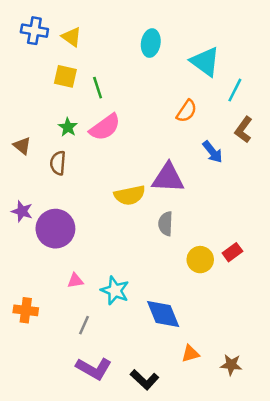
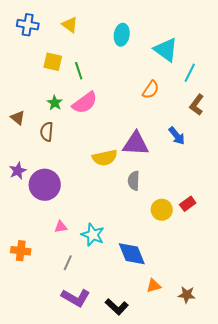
yellow triangle: (72, 37) -> (70, 25), moved
blue arrow: (213, 152) -> (177, 136), moved
purple star: (22, 211) -> (18, 171), turned 30

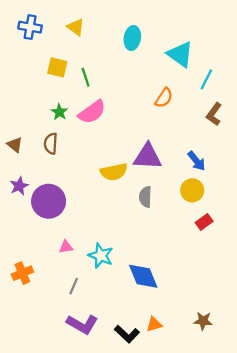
brown triangle: (18, 118) -> (15, 145), moved
blue arrow: (177, 136) -> (197, 161), moved
yellow circle: (162, 210) -> (192, 190), moved
orange cross: (21, 251) -> (22, 273), turned -30
orange triangle: (154, 286) -> (154, 324), moved

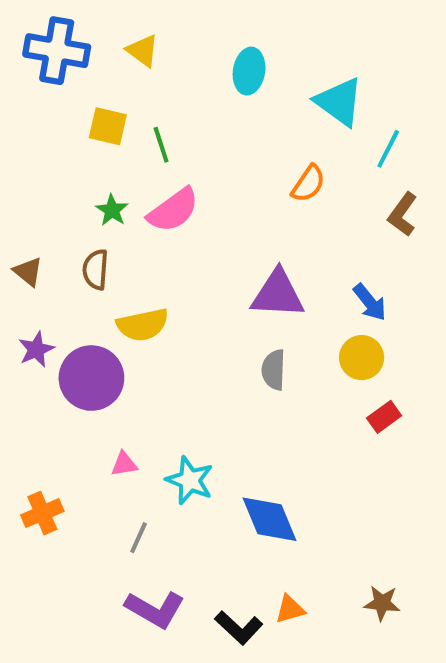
blue cross: (30, 27) -> (57, 51), size x1.4
yellow semicircle: (114, 172) -> (143, 325), moved

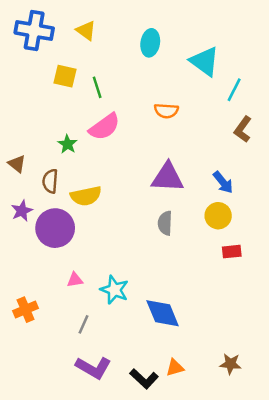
orange semicircle: (308, 184) -> (166, 111), moved, turned 60
green star: (112, 210) -> (67, 144), moved
brown semicircle: (96, 270) -> (50, 181), moved
red rectangle: (384, 417) -> (232, 252), turned 30

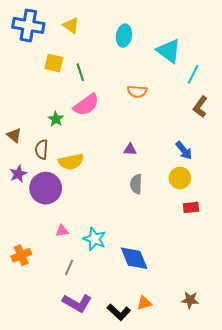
purple triangle: (167, 177) -> (130, 149), moved, size x0.5

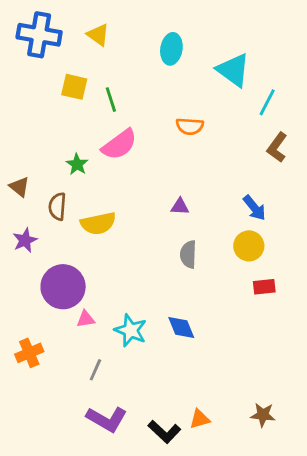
purple circle: (46, 188) -> (63, 287), moved
blue diamond: (134, 258) -> (181, 328), moved, size x0.7

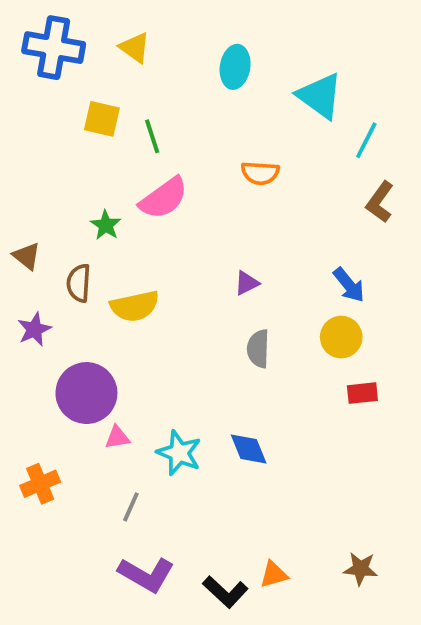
purple triangle: (180, 207) -> (247, 283), turned -30

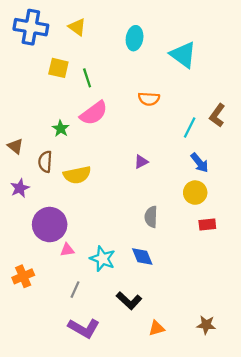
cyan line: (366, 140) -> (190, 127), moved
gray semicircle: (258, 349) -> (151, 217), moved
black L-shape: (225, 592) -> (129, 301), moved

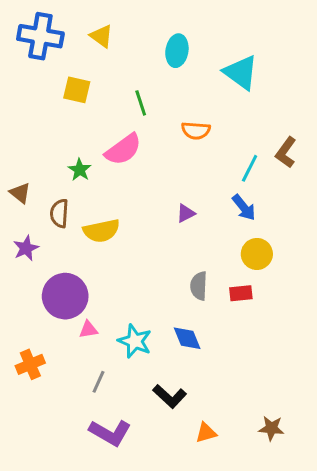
green line: (87, 78) -> (141, 103), moved
blue arrow: (200, 163) -> (244, 208), moved
red rectangle: (207, 225) -> (241, 293), moved

